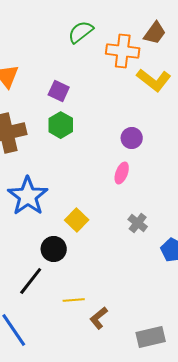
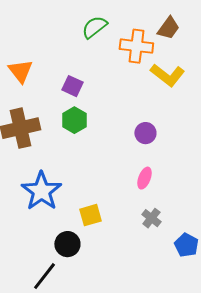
pink ellipse: (122, 173) -> (144, 178), moved
yellow square: (77, 220) -> (90, 215), turned 30

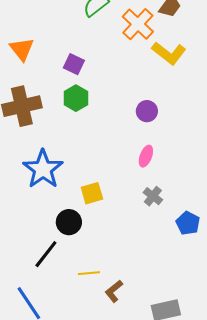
orange cross: (136, 46) -> (138, 24), turned 36

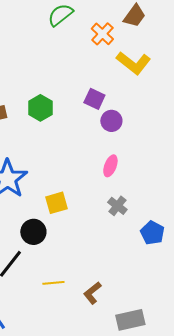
orange cross: (138, 24) -> (102, 34), size x0.7
purple square: (74, 64) -> (94, 99), moved
brown L-shape: (114, 291) -> (92, 293), moved

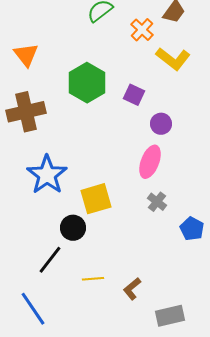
green hexagon: (40, 108) -> (87, 83), moved, size x1.5
purple circle: (111, 121) -> (161, 124), moved
pink ellipse: (110, 166) -> (150, 162), size x1.5
yellow square: (56, 203) -> (96, 199), size x1.4

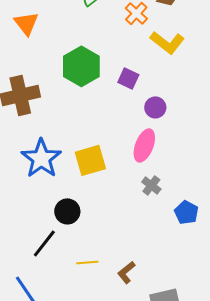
orange triangle: (26, 55) -> (26, 23), moved
yellow square: (96, 199) -> (90, 160), moved

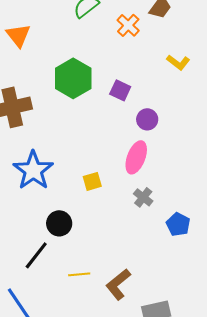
yellow L-shape: (167, 42) -> (178, 62), moved, size x0.7
yellow square: (90, 160) -> (92, 181), moved, size x0.6
brown L-shape: (126, 272) -> (118, 284), size x1.4

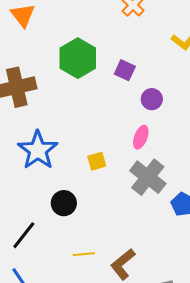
pink ellipse: (136, 157) -> (141, 137), size x0.7
gray cross: (143, 197) -> (148, 177), size x1.8
black line: (36, 255) -> (24, 235), moved

